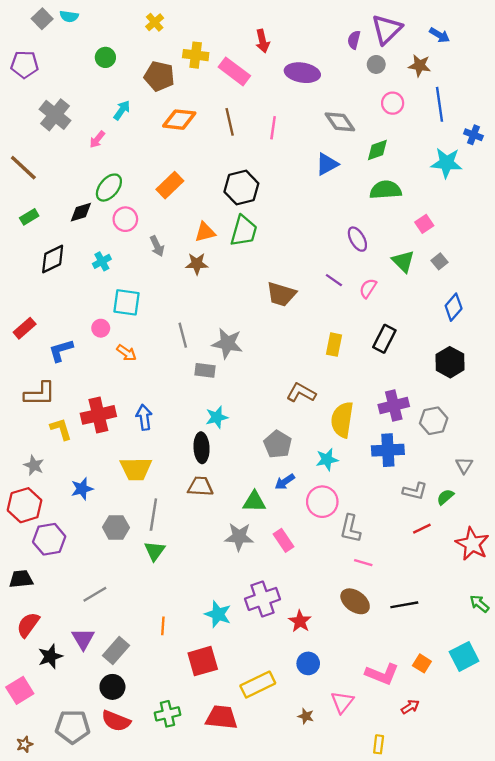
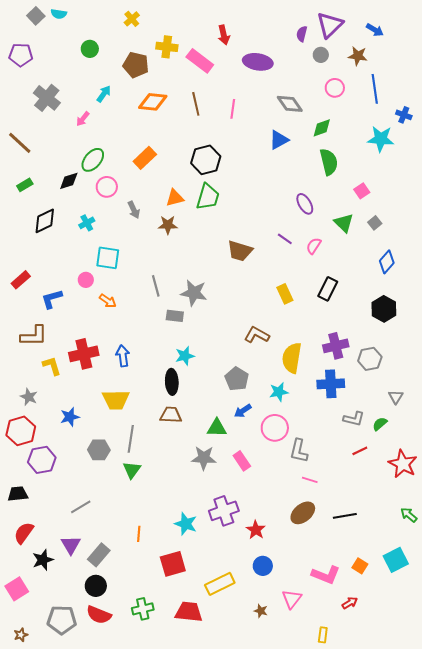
green semicircle: (386, 190) -> (329, 162), turned 80
yellow rectangle: (334, 345) -> (285, 294), turned -36
brown ellipse: (355, 601) -> (303, 513), turned -75

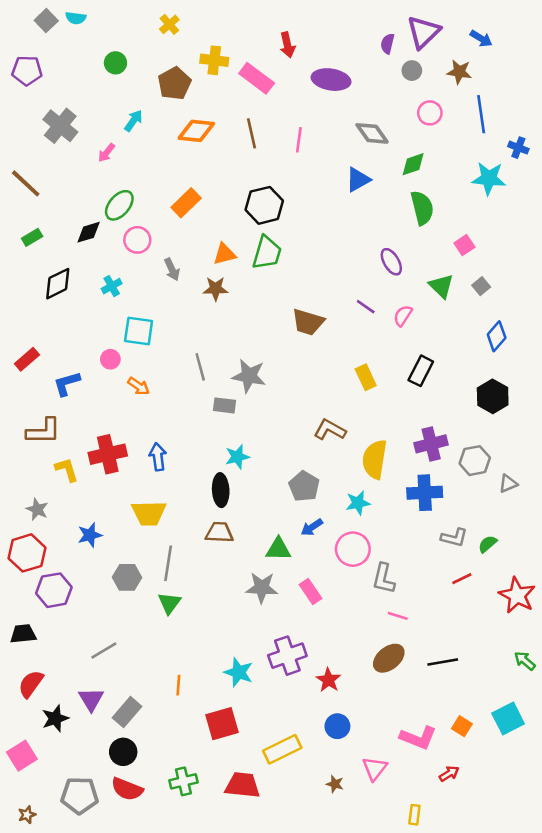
brown pentagon: (136, 65) -> (174, 83), turned 30
gray triangle: (396, 397) -> (508, 484), moved, turned 35

